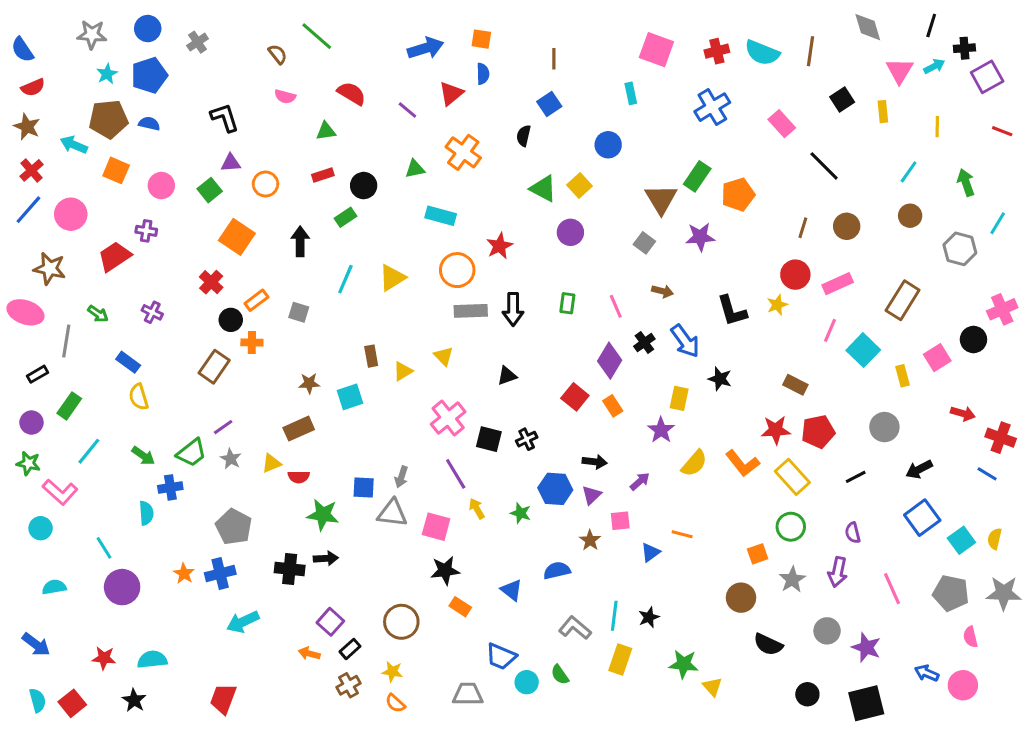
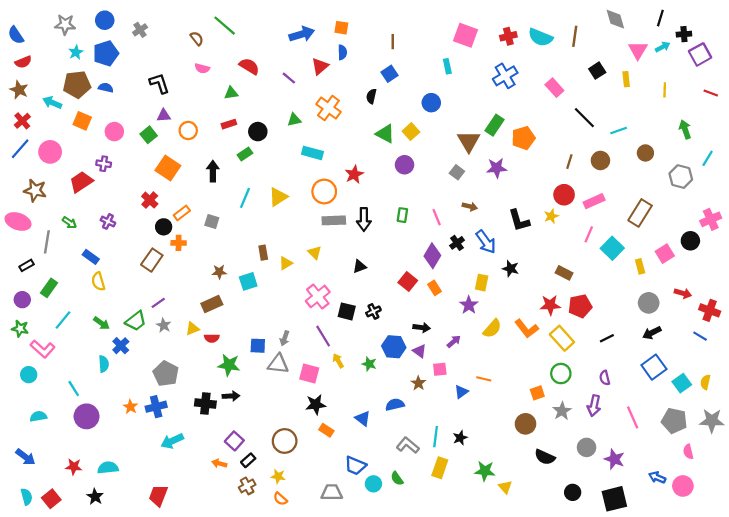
cyan line: (909, 172) -> (619, 130), moved, turned 35
gray circle: (884, 427) -> (649, 303), moved
blue cross: (170, 487) -> (121, 346), turned -35
purple triangle: (592, 495) -> (420, 351), turned -40

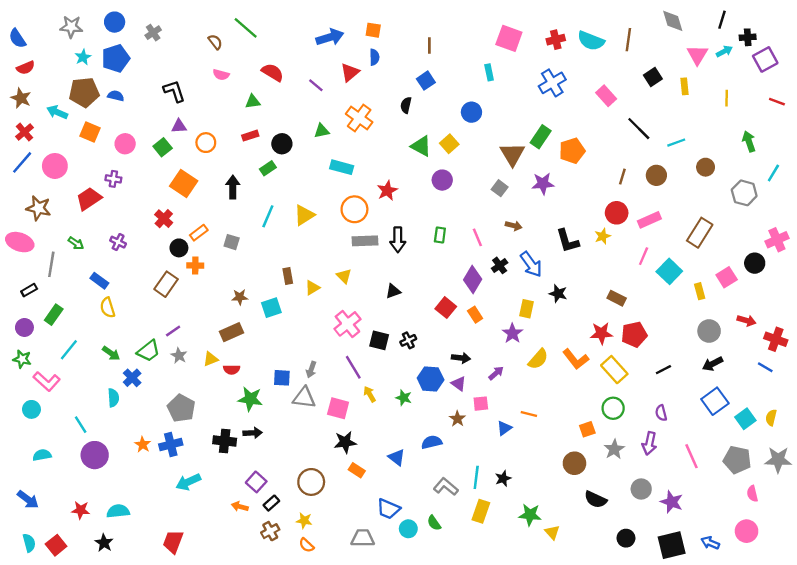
blue arrow: (657, 477) -> (710, 543), moved

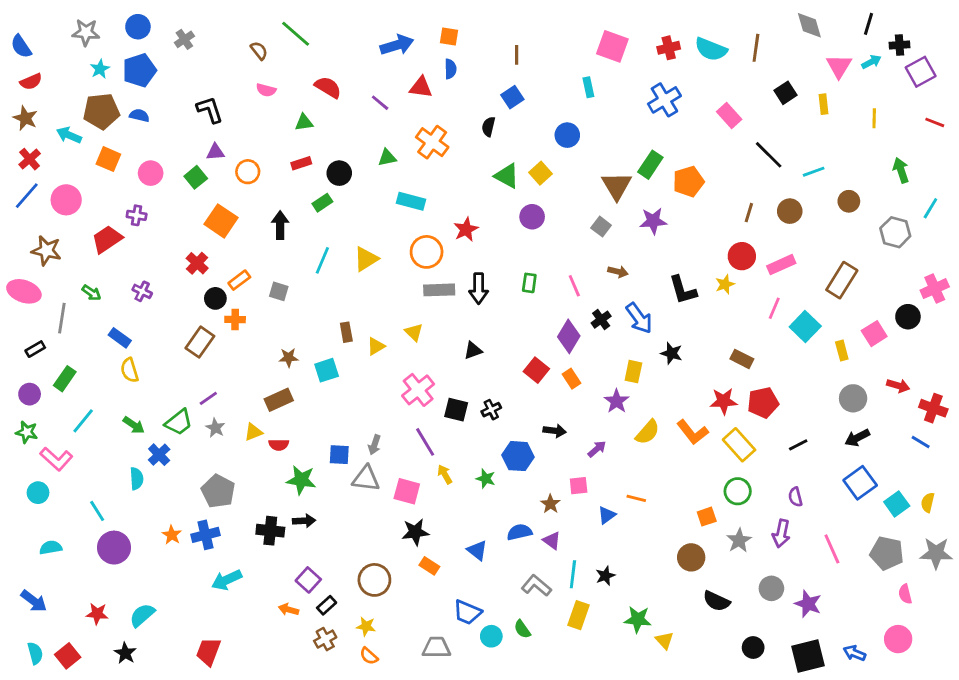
red triangle: (350, 72) -> (421, 87), turned 48
purple triangle: (459, 384) -> (552, 541), moved
cyan semicircle: (118, 511) -> (142, 615), turned -35

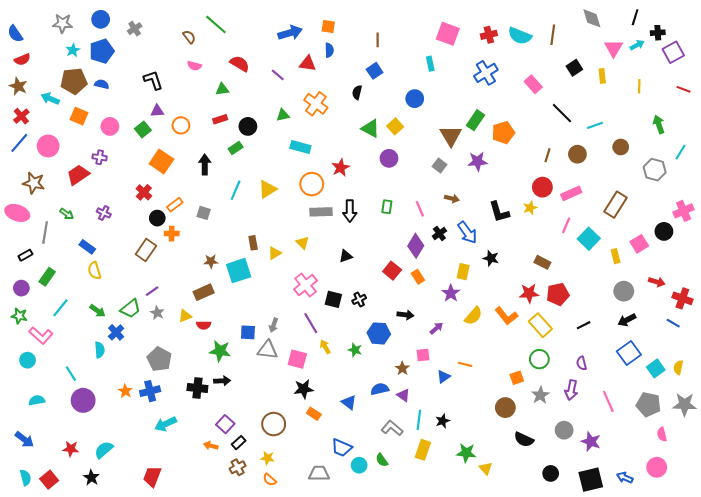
cyan square: (327, 370) -> (239, 271), size x1.4

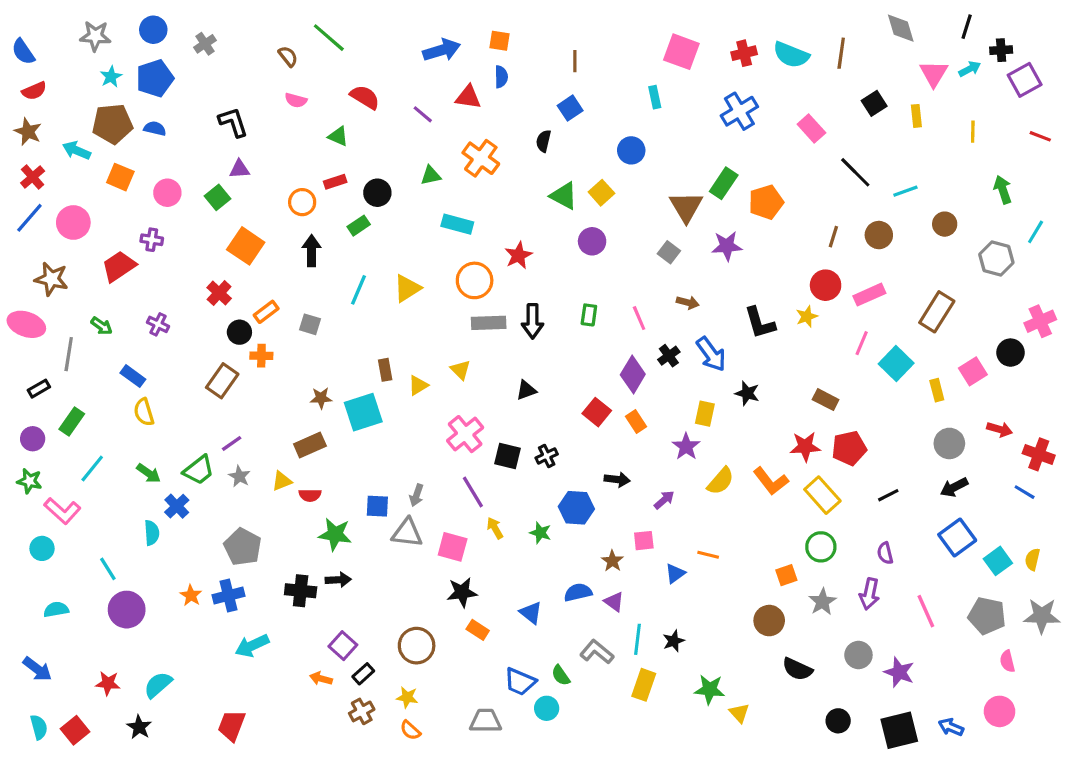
green triangle: (222, 89) -> (338, 136), turned 32
orange circle: (181, 125) -> (302, 202), moved
green semicircle: (382, 460) -> (561, 675), moved

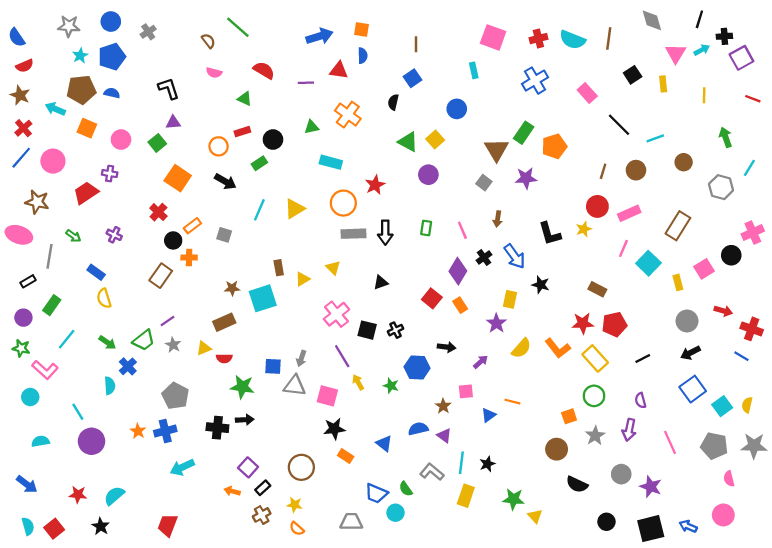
purple line: (423, 114) -> (306, 83), turned -42
black arrow: (312, 251) -> (225, 181), turned 120
brown arrow: (688, 302) -> (498, 219), turned 84

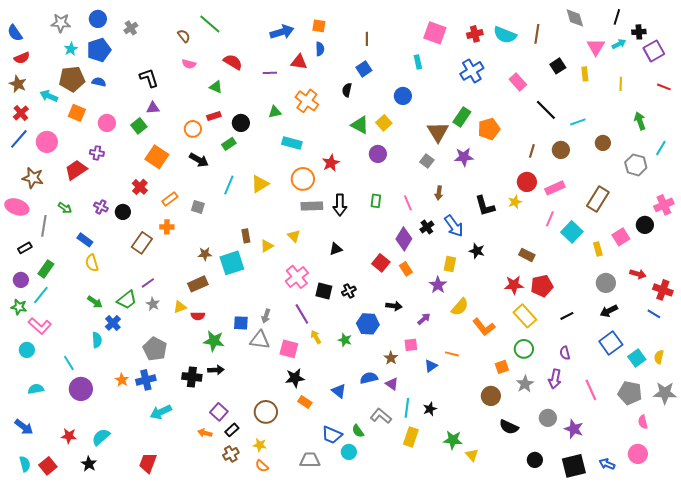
black circle: (173, 240) -> (123, 212), moved
cyan line: (67, 339) -> (41, 295), moved
orange L-shape: (558, 348) -> (484, 327), moved

